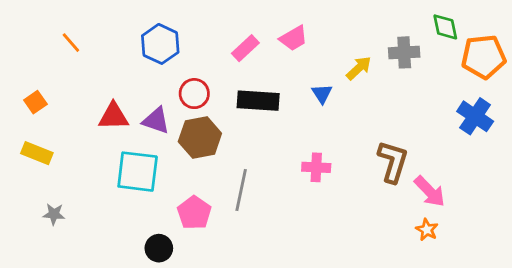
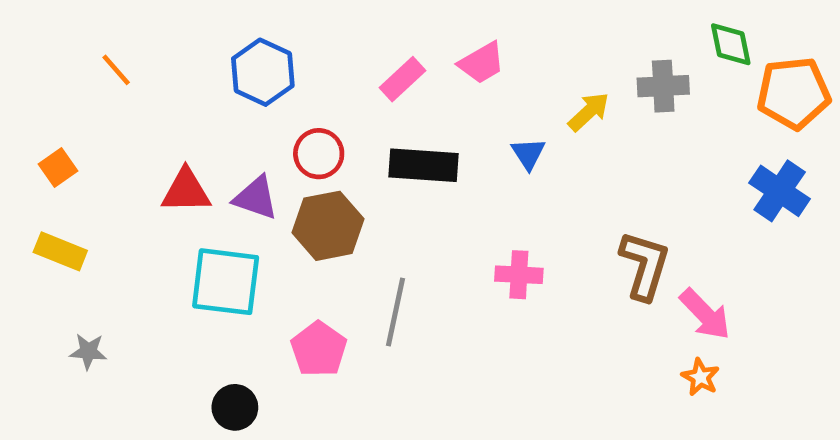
black circle: (159, 248) -> (235, 407), moved

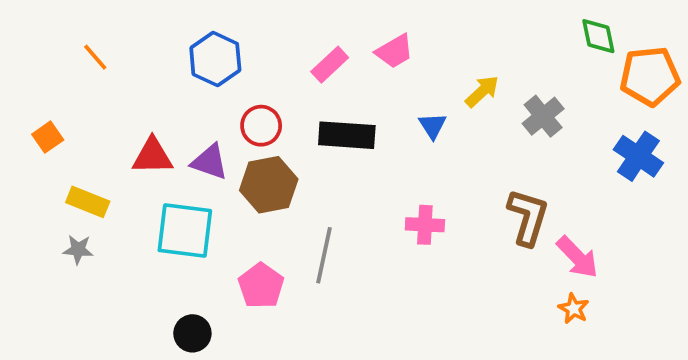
gray cross: (663, 86) -> (543, 116), moved, turned -36
yellow rectangle: (60, 251) -> (88, 202), moved
gray star: (88, 351) -> (78, 250), moved

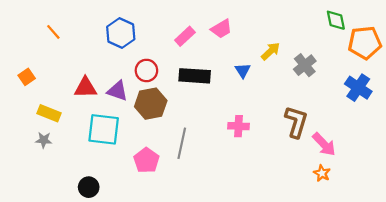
black circle: (192, 333) -> (89, 187), moved

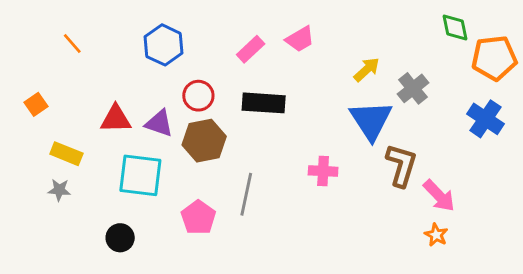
blue triangle: (243, 70) -> (371, 120), moved, size x2.0
black circle: (89, 187) -> (120, 238), moved

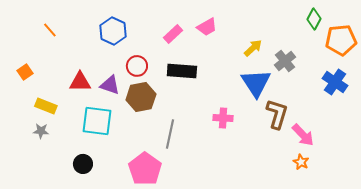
green diamond: (455, 28) -> (314, 19), turned 40
pink pentagon: (198, 217) -> (145, 169), moved, size x1.4

